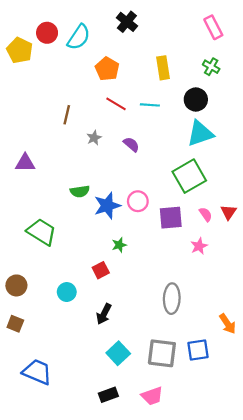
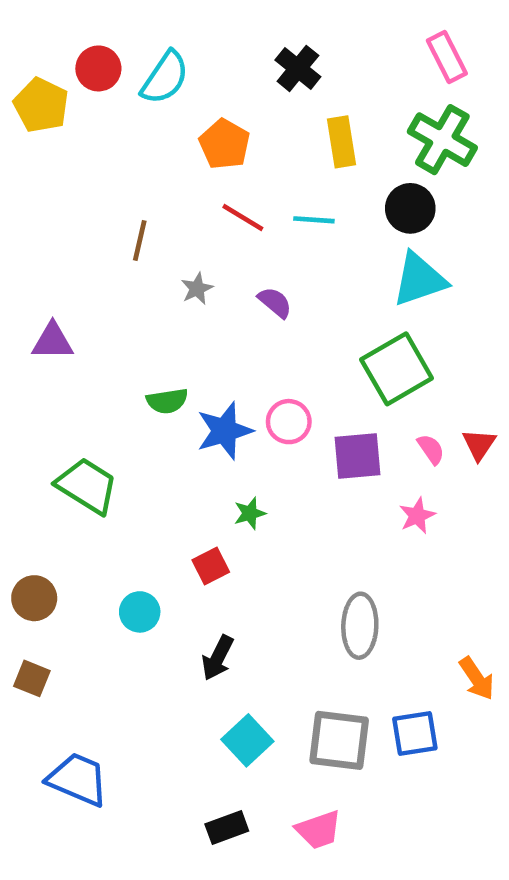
black cross: (127, 22) -> (298, 68), moved
green cross: (211, 67) -> (442, 140), size x1.8

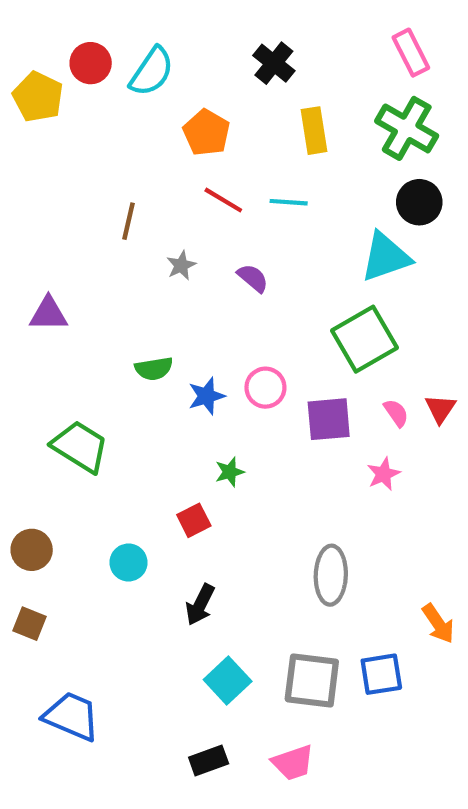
black circle: (410, 208) -> (419, 202), moved
blue star: (225, 431) -> (206, 396), size x0.7

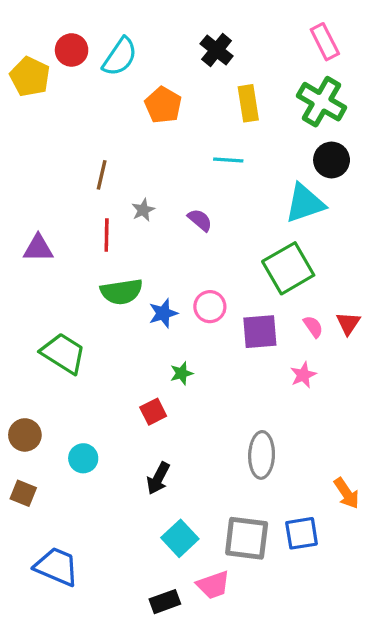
red line: (223, 200) -> (107, 235), moved, turned 60
green semicircle: (154, 369) -> (122, 292), size x1.4
cyan circle: (128, 562) -> (83, 458), moved
pink trapezoid: (293, 763) -> (213, 585), moved

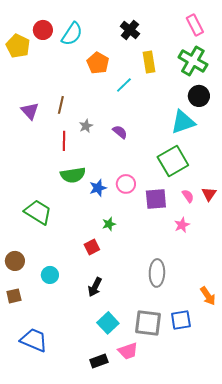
cyan line: (228, 160) -> (124, 85), moved, turned -48
purple triangle: (38, 248) -> (30, 111), moved, turned 48
brown square: (23, 493) -> (14, 296), turned -35

